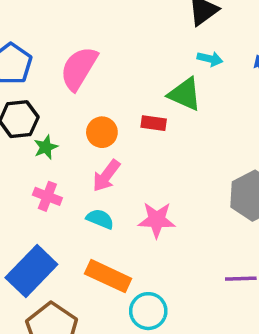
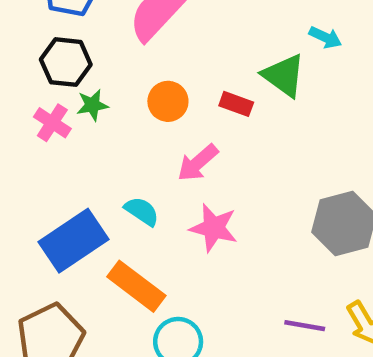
pink arrow: (106, 176) -> (198, 163), moved
pink cross: (47, 196) -> (52, 123), moved
blue rectangle: (31, 271) -> (74, 241), moved

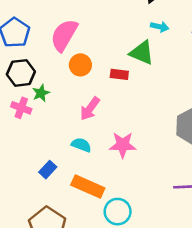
orange circle: (168, 101) -> (80, 65), moved
pink arrow: (198, 163) -> (90, 109), moved
blue rectangle: (74, 241) -> (48, 170), size x0.5

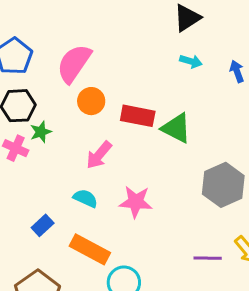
green triangle: (142, 53) -> (176, 128), moved
red rectangle: (119, 74) -> (138, 116), size x1.5

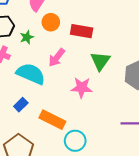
green triangle: (176, 128) -> (100, 61), moved, turned 40
green star: (41, 132) -> (27, 37), moved
cyan semicircle: (85, 198) -> (31, 74), moved, size x1.8

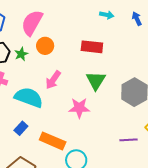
red rectangle: (82, 31) -> (92, 47), moved
green star: (27, 37) -> (21, 54), moved

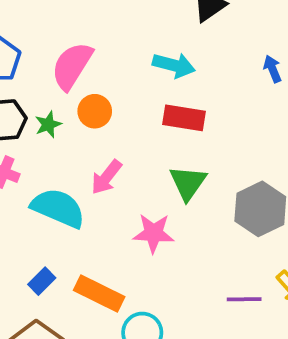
cyan arrow: (107, 15) -> (174, 65), moved, size x1.5
blue rectangle: (21, 128) -> (42, 281), moved

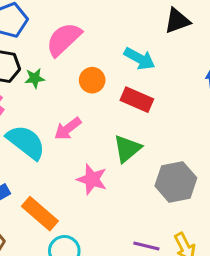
orange circle: (95, 111) -> (92, 80), moved

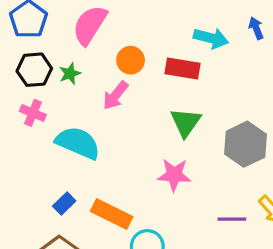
cyan arrow: (140, 59) -> (211, 38), moved
pink arrow: (68, 129) -> (115, 95), moved
pink star: (92, 179) -> (174, 175), moved

